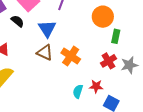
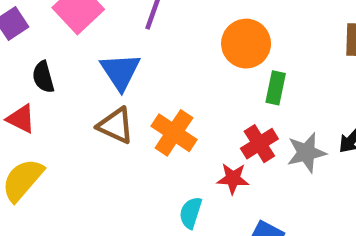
black semicircle: (17, 21) -> (43, 77), moved, turned -144
red star: (96, 86) -> (233, 179), moved

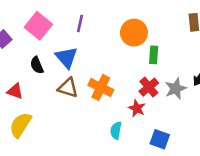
black semicircle: (43, 77) -> (37, 65), moved
red star: (233, 179) -> (137, 108), turned 30

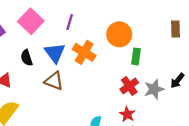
orange cross: (101, 87) -> (84, 52), moved
red star: (137, 108) -> (127, 114), moved

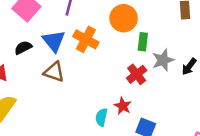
black semicircle: (27, 58) -> (23, 48), turned 84
gray star: (154, 89) -> (163, 60), moved
red star: (127, 114) -> (123, 106), moved

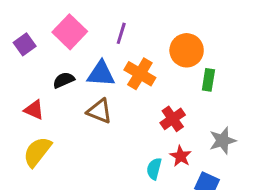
blue triangle: (54, 41) -> (101, 74), turned -50
gray star: (163, 60) -> (223, 141), moved
red cross: (137, 74) -> (173, 119), moved

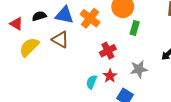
red triangle: (34, 110) -> (16, 24), moved
yellow semicircle: (37, 152) -> (29, 47), moved

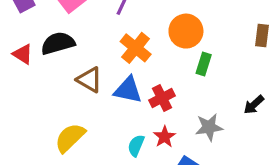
blue triangle: (64, 15) -> (128, 90), moved
black semicircle: (39, 16) -> (58, 43), size x1.5
yellow semicircle: (29, 47) -> (70, 138), moved

